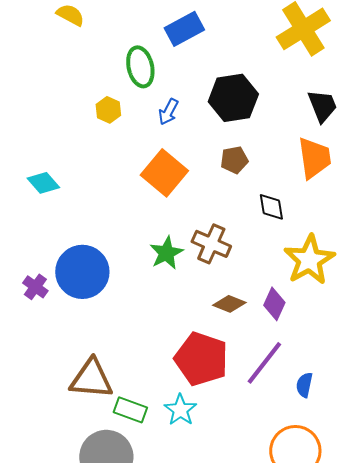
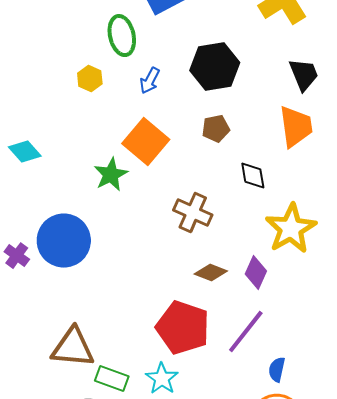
green star: (166, 253) -> (111, 175), moved
blue semicircle: (304, 385) -> (277, 370), moved

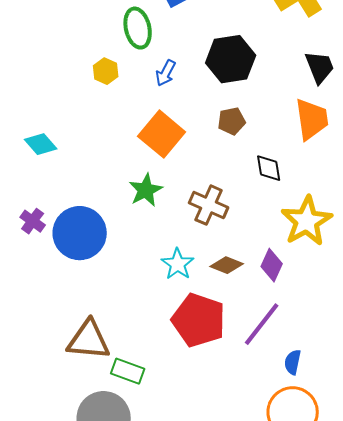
green star: (111, 175) -> (146, 190), moved
purple cross: (17, 256) -> (33, 221), moved
cyan star: (162, 379) -> (178, 264), moved

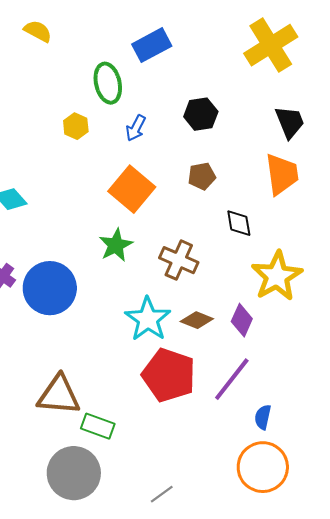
black hexagon: (231, 59) -> (201, 114), size x0.7
cyan star: (178, 264) -> (148, 319), size x1.4

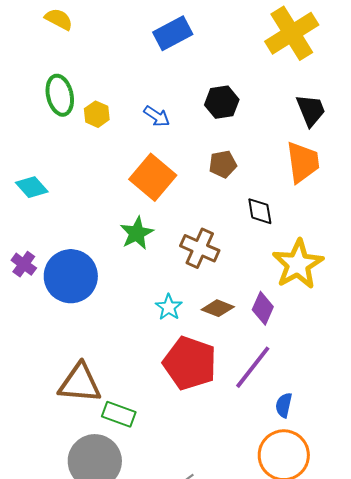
green ellipse: (108, 83) -> (60, 95), moved
blue arrow: (136, 128) -> (157, 116), turned -84
cyan star: (148, 319) -> (169, 307), size x0.6

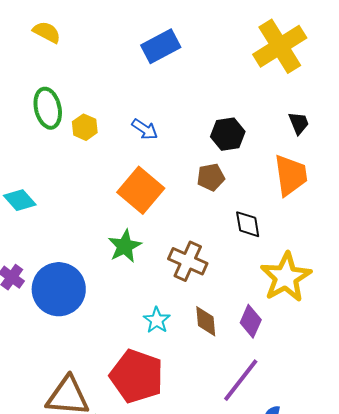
black hexagon: (222, 102) -> (228, 134), moved
black trapezoid: (311, 110) -> (299, 123), size x0.7
brown diamond: (218, 308) -> (206, 321), turned 64
red pentagon: (190, 363) -> (137, 376), moved

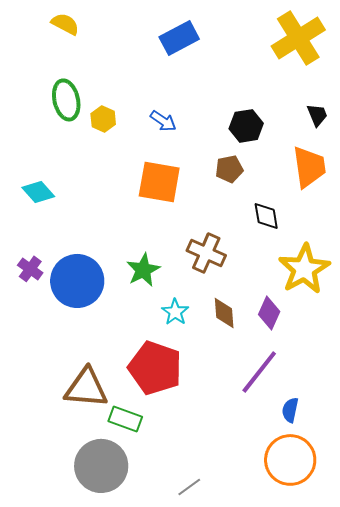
orange square: (141, 190) -> (159, 182), turned -30
green star: (125, 246) -> (143, 270), moved

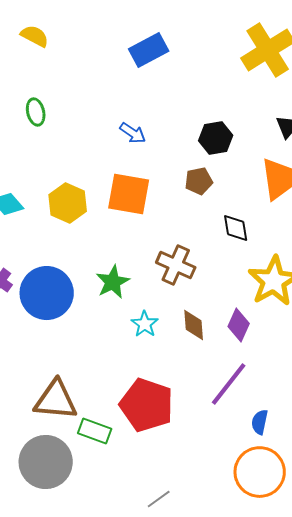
green ellipse: (66, 100) -> (36, 112), size x0.7
yellow hexagon: (103, 119) -> (68, 203), moved, size x1.5
red pentagon: (155, 368) -> (147, 405), moved
gray circle: (101, 466) -> (46, 462), moved

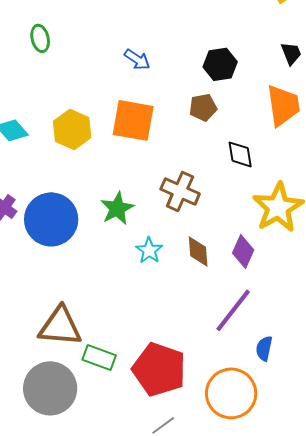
red pentagon: (147, 405) -> (159, 369), moved
orange circle: (260, 472) -> (231, 393), moved

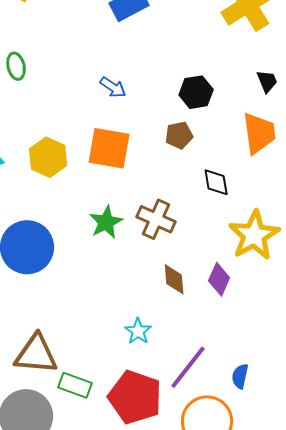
green star: (117, 208) -> (106, 222), moved
cyan star: (149, 250) -> (138, 331), moved
purple line: (233, 310) -> (188, 367), moved

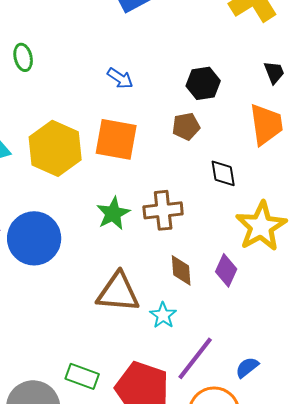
yellow hexagon: (48, 157) -> (55, 148), size x1.4
brown cross: (156, 219) -> (163, 210), turned -30
cyan star: (138, 331) -> (163, 315), moved
brown triangle: (36, 354) -> (118, 292), moved
blue semicircle: (240, 376) -> (247, 367), turned 40

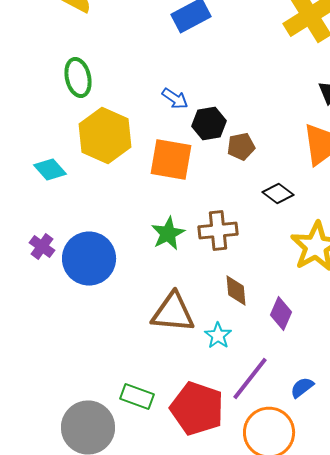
green ellipse: (23, 57) -> (78, 78), size x1.4
black hexagon: (203, 83) -> (209, 124), moved
yellow hexagon: (55, 148) -> (105, 136), moved
black diamond: (223, 173) -> (278, 194), turned -44
purple diamond: (226, 270) -> (281, 314), moved

